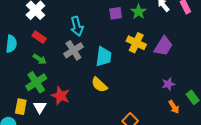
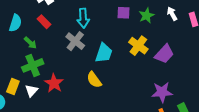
gray cross: (73, 50) -> (75, 41), turned -30
green arrow: (40, 59) -> (30, 43), moved
purple star: (168, 84) -> (162, 92), size x1.5

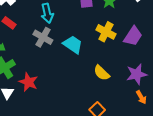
cyan trapezoid: (104, 53) -> (73, 45), turned -65
yellow semicircle: (94, 80) -> (102, 73), moved

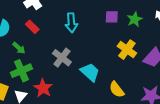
gray cross: (43, 37) -> (62, 58), moved
cyan trapezoid: (73, 45) -> (90, 72), moved

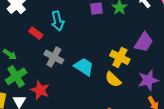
red rectangle: (32, 27) -> (36, 33), moved
yellow cross: (127, 50) -> (120, 57), moved

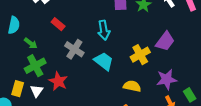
cyan arrow: (58, 21) -> (104, 30), moved
yellow cross: (120, 57) -> (140, 55), turned 30
yellow semicircle: (113, 79) -> (132, 86), moved, turned 144

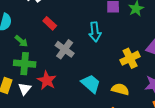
cyan trapezoid: (104, 61) -> (91, 84), moved
green cross: (35, 66) -> (25, 64), turned 30

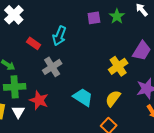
cyan arrow: (95, 32) -> (59, 36), moved, turned 36
gray cross: (65, 49) -> (52, 67), turned 30
yellow semicircle: (120, 89) -> (113, 98), turned -60

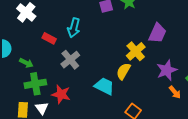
yellow semicircle: (113, 98) -> (123, 71), moved

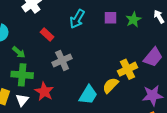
cyan arrow: (74, 28) -> (77, 19), moved
cyan trapezoid: (104, 86) -> (88, 95), turned 80

